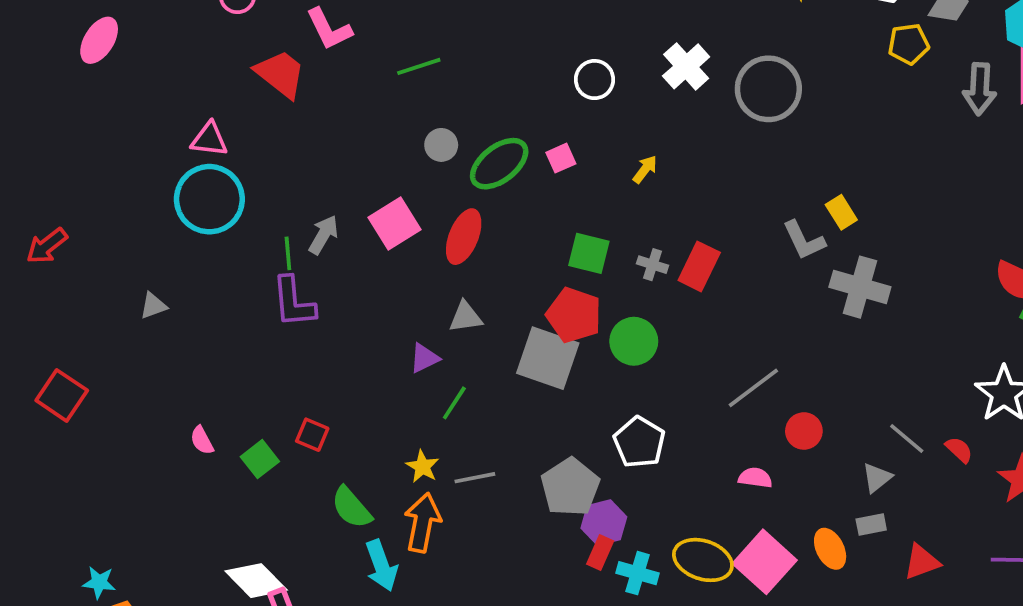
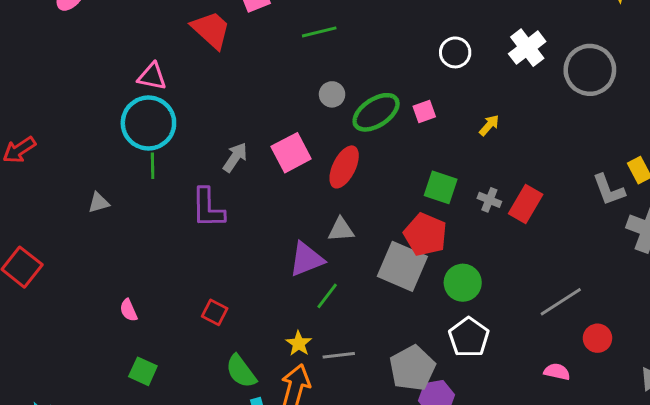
green line: (288, 253) -> (153, 166), moved
green circle: (634, 341) -> (463, 283), moved
purple triangle: (424, 358) -> (306, 259), size x1.5
green square: (260, 459) -> (143, 371), moved, turned -32

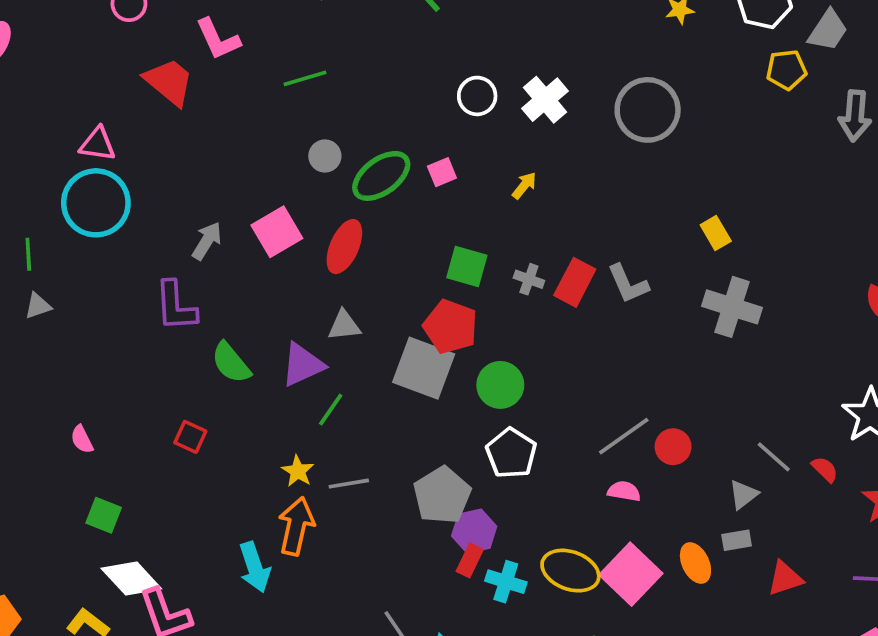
white cross: (527, 48) -> (545, 100), moved
green line: (153, 166) -> (28, 254), moved
gray L-shape: (609, 190) -> (628, 284), moved
gray line: (561, 302) -> (624, 436), moved
green semicircle: (241, 371) -> (231, 363), moved

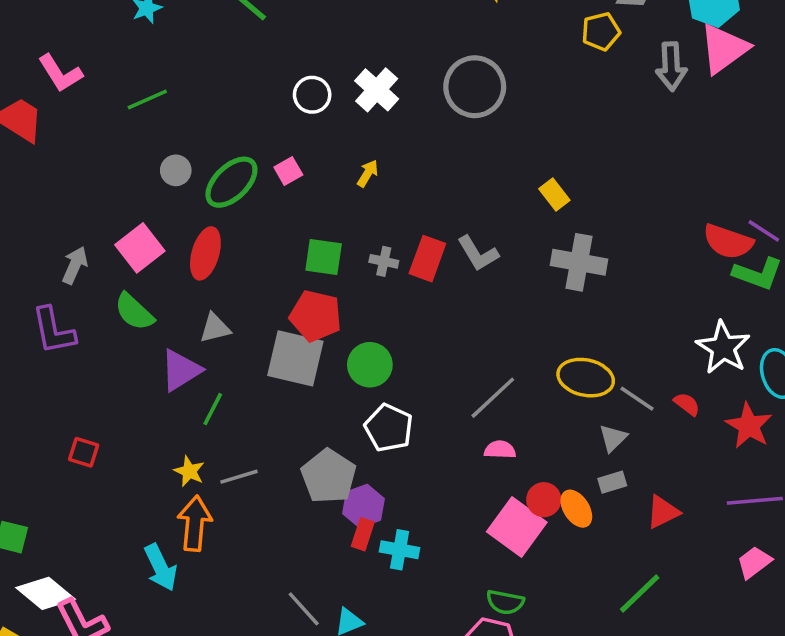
green semicircle: (231, 363) -> (134, 312), moved
red circle: (673, 447) -> (544, 500), moved
yellow ellipse: (570, 571) -> (586, 378), moved

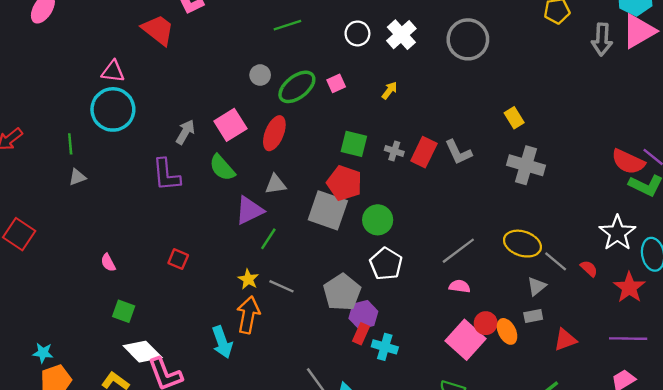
green line: (147, 99) -> (287, 25), moved
gray line: (239, 477) -> (281, 286), turned 35

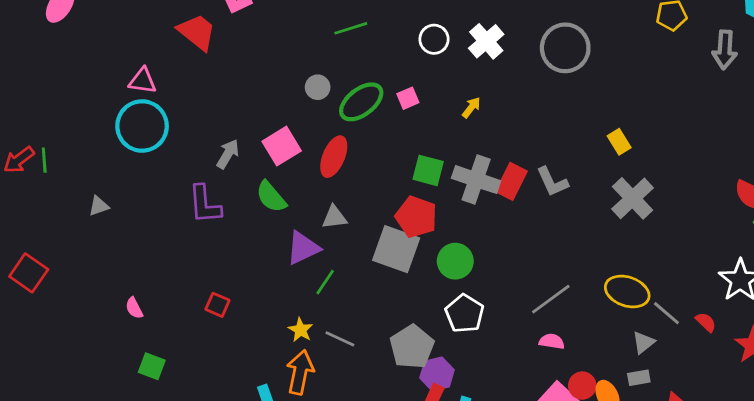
green line: (70, 144) -> (44, 160), moved
gray cross: (394, 151) -> (476, 180), size x2.0
gray cross: (526, 165) -> (633, 198), turned 30

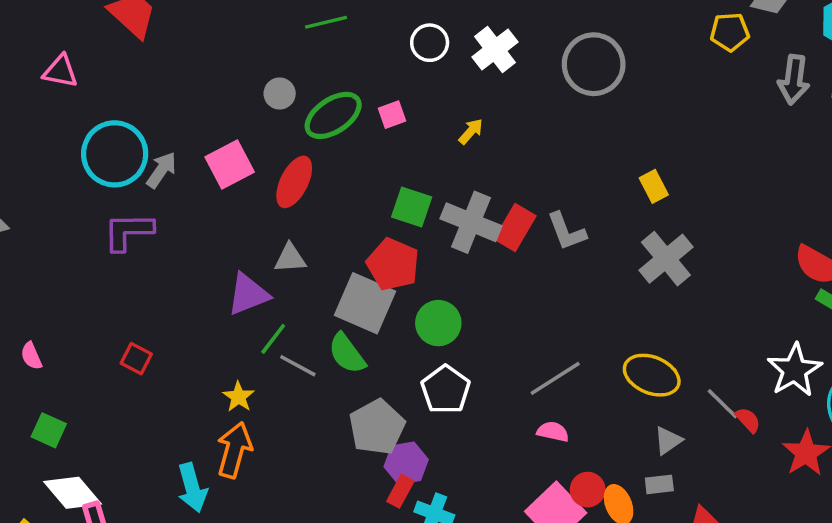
cyan circle: (142, 126) -> (115, 154), moved
green semicircle: (271, 197) -> (347, 353), moved
purple L-shape: (205, 204) -> (128, 232), turned 90
gray line: (666, 313) -> (723, 404), moved
gray line: (340, 339) -> (298, 366), moved

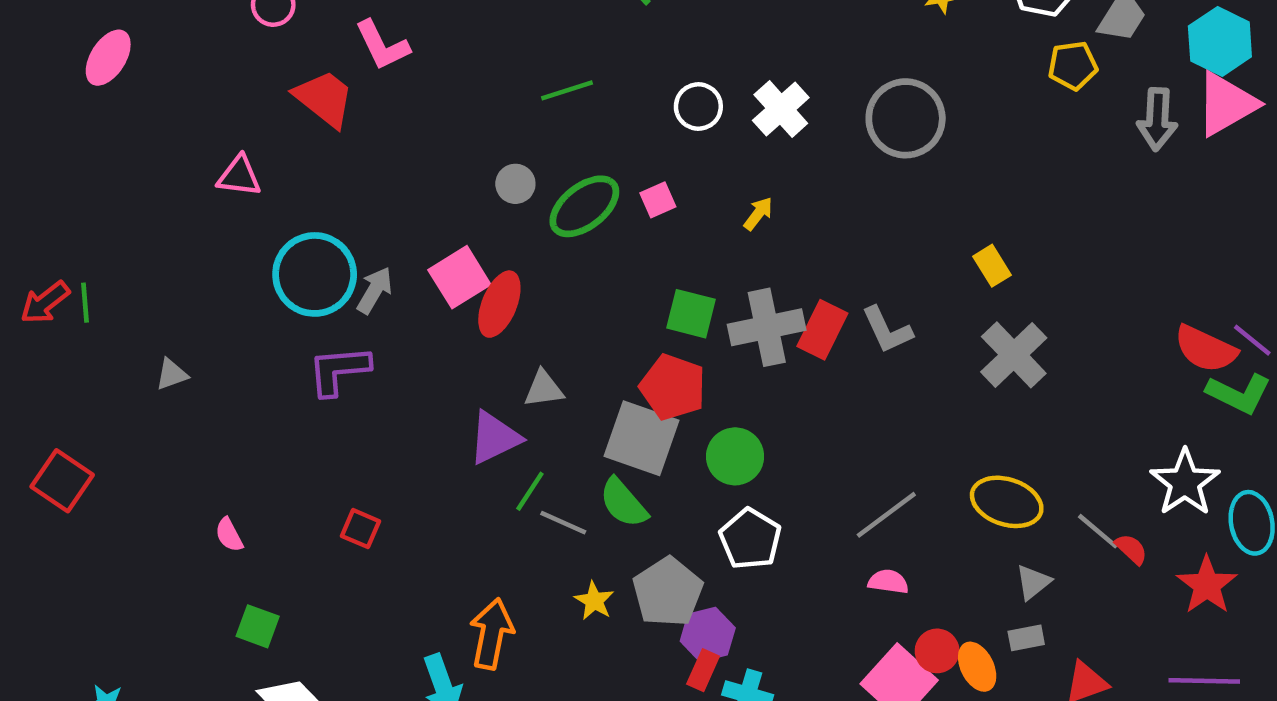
red ellipse: (294, 182) -> (499, 304), moved
gray cross: (471, 222) -> (767, 327), turned -30
yellow star: (238, 397) -> (594, 601), moved

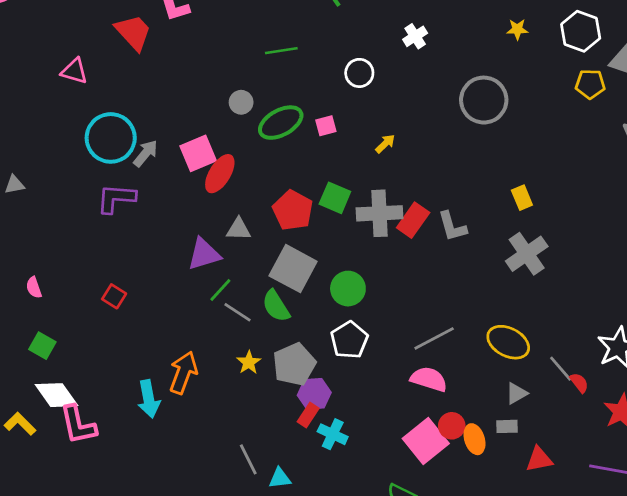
white cross: (781, 109) -> (415, 36), moved, size x0.7
red pentagon: (673, 387) -> (293, 210), moved
pink semicircle: (888, 582) -> (429, 379), size x1.5

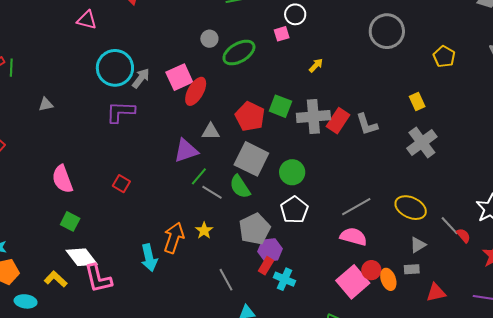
yellow pentagon: (590, 84) -> (444, 57), moved, turned 30
pink square: (326, 126) -> (282, 34), moved
pink semicircle: (34, 287) -> (62, 179), size x1.8
yellow star: (249, 362) -> (204, 231), moved
gray line: (248, 459) -> (226, 280), moved

